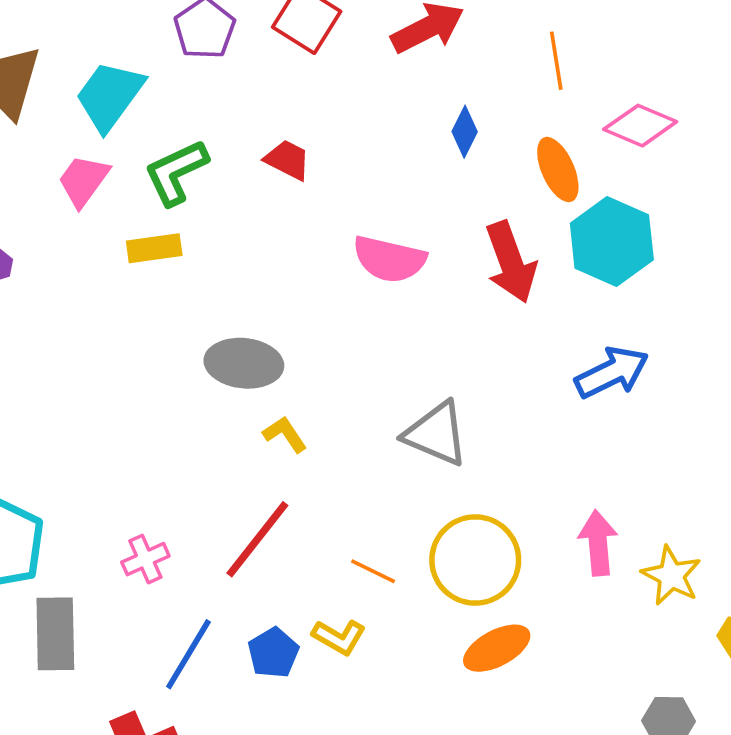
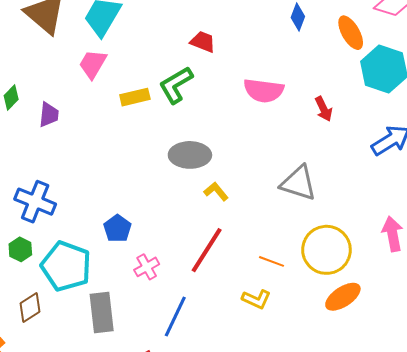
green L-shape: (176, 172) -> (176, 85), moved
red arrow: (511, 262) -> (324, 109), moved, size x0.6
blue pentagon: (273, 653) -> (117, 228), moved

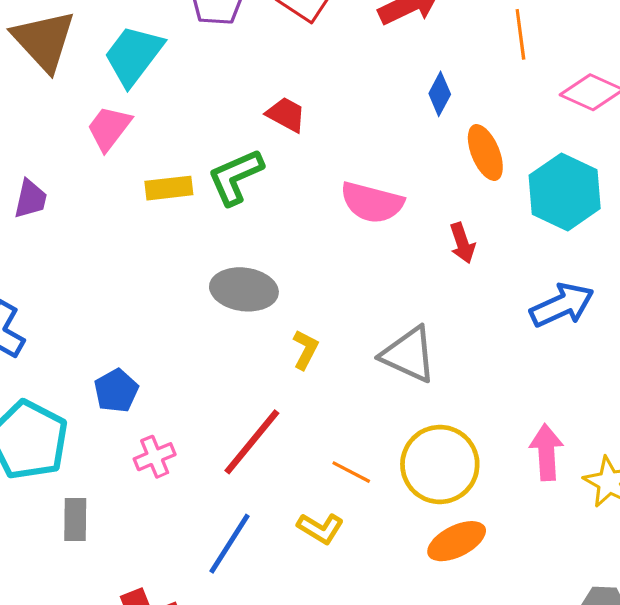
orange ellipse: (351, 33) -> (485, 152), moved
yellow L-shape: (216, 191) -> (305, 350), moved, turned 60
gray rectangle: (102, 313) -> (75, 519), size x0.7
blue line: (175, 317) -> (230, 544), moved

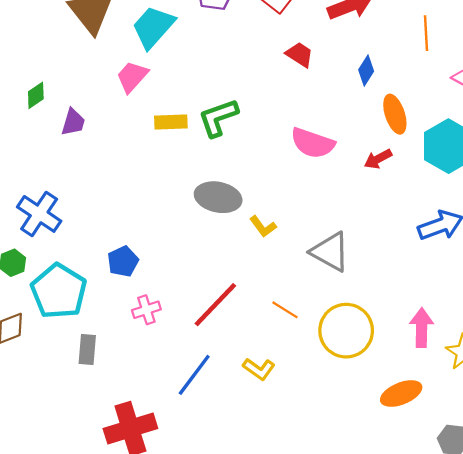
red trapezoid: (286, 114) -> (300, 55), moved
red arrow: (462, 243) -> (378, 159), moved, turned 76
yellow L-shape: (305, 350) -> (263, 227), moved, turned 112
orange line: (351, 472) -> (285, 310), moved
orange ellipse: (457, 541) -> (401, 394), moved

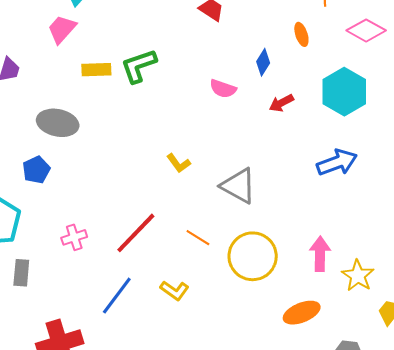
blue diamond: (366, 71) -> (263, 62), moved
orange ellipse: (395, 114) -> (301, 34), moved, size x0.7
pink semicircle: (313, 143) -> (223, 89), size x0.7
gray ellipse: (218, 197) -> (58, 123), moved
blue pentagon: (123, 261) -> (36, 170), moved

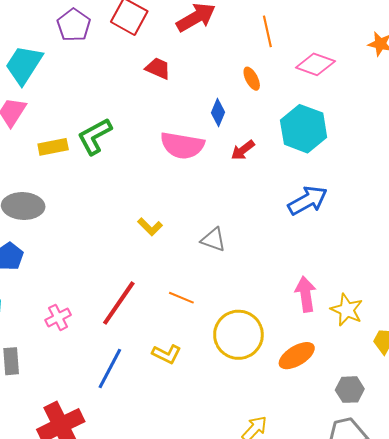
pink semicircle: (223, 89) -> (182, 145), size x1.6
gray triangle: (238, 186) -> (213, 240), size x0.7
yellow circle: (253, 256) -> (238, 335), moved

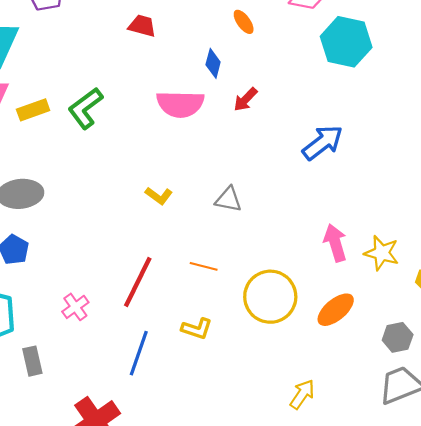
cyan hexagon: (304, 129) -> (346, 42), moved
yellow rectangle: (53, 147) -> (33, 110), moved

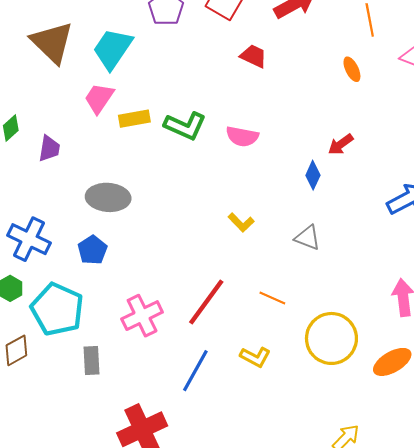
blue diamond: (213, 63) -> (313, 175), moved
pink semicircle: (180, 104) -> (242, 136), moved, size x0.7
green L-shape: (85, 108) -> (185, 126), turned -129
pink cross: (75, 307) -> (142, 316), size x1.5

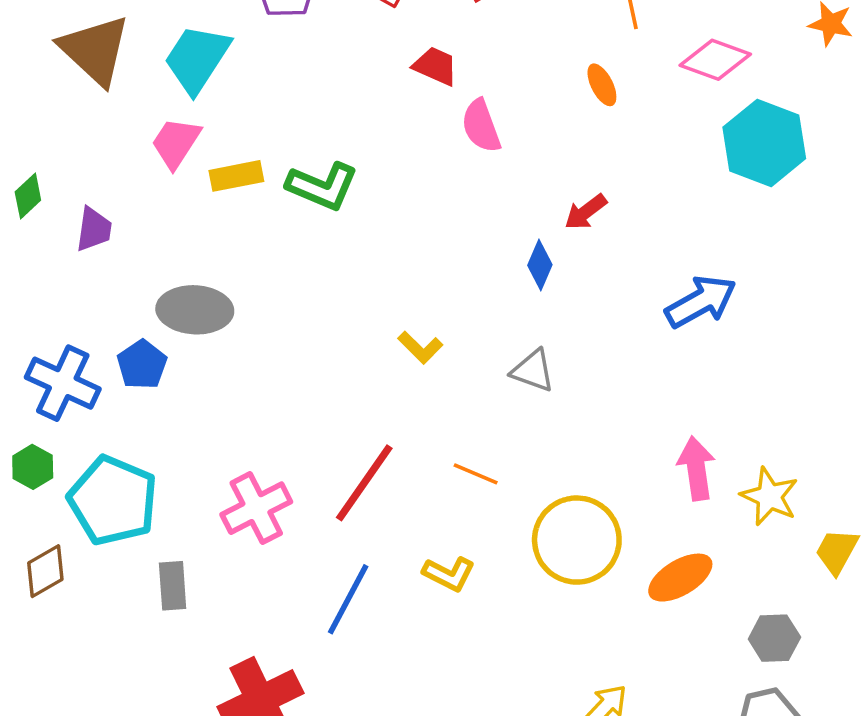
pink semicircle: (242, 136) -> (481, 126), moved, turned 60
blue pentagon: (92, 250) -> (142, 365), moved

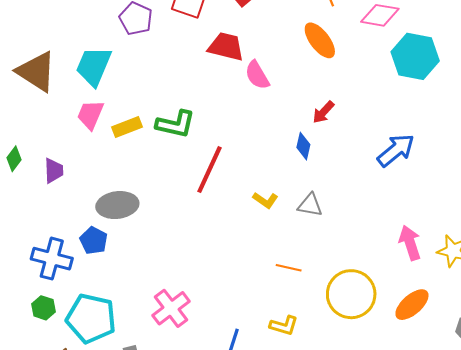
red trapezoid: (435, 66) -> (226, 47), size x1.4
orange ellipse: (602, 85) -> (320, 40), size x1.6
yellow L-shape: (420, 347) -> (265, 200), moved
red line: (364, 483) -> (209, 170), moved

